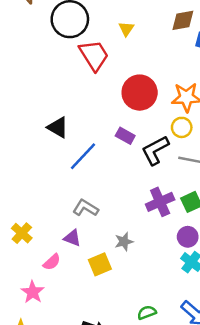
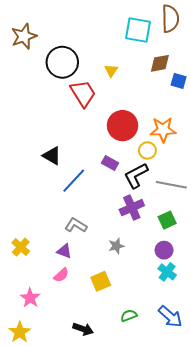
yellow circle: (182, 127) -> (147, 150), moved
purple cross: (160, 202) -> (132, 208), moved
gray star: (124, 242) -> (116, 246), moved
pink semicircle: (52, 262) -> (61, 275), moved
yellow square: (100, 264) -> (101, 281), moved

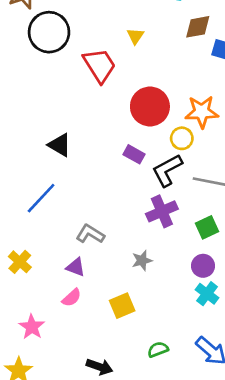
black circle: (62, 62) -> (49, 32), moved
blue line: (74, 181) -> (41, 198), moved

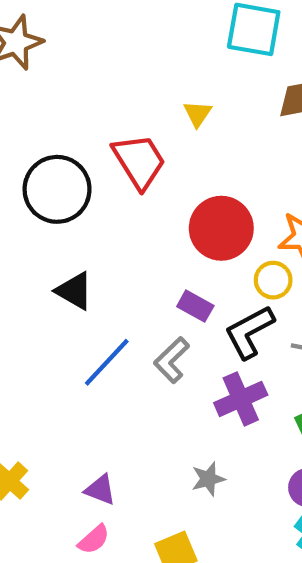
black circle: (49, 32) -> (57, 189), moved
blue line: (41, 198) -> (107, 362), moved
gray L-shape: (90, 234) -> (172, 360), moved, turned -76

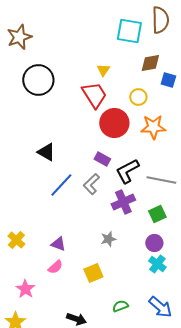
red trapezoid: (139, 161) -> (94, 95), moved
black circle: (57, 189) -> (38, 80), moved
yellow circle: (273, 280) -> (138, 97), moved

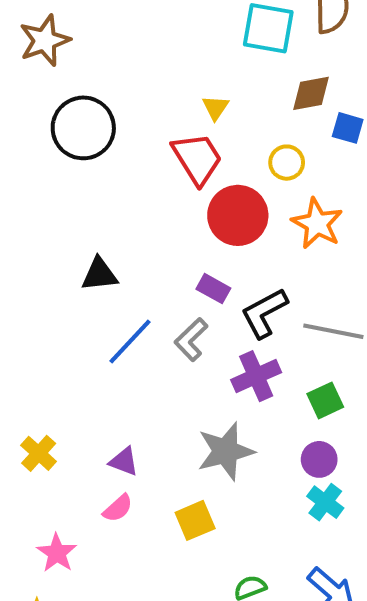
orange star: (153, 127) -> (317, 224), turned 30
black triangle: (46, 152) -> (100, 274), turned -36
gray star: (108, 239) -> (226, 451), size x1.8

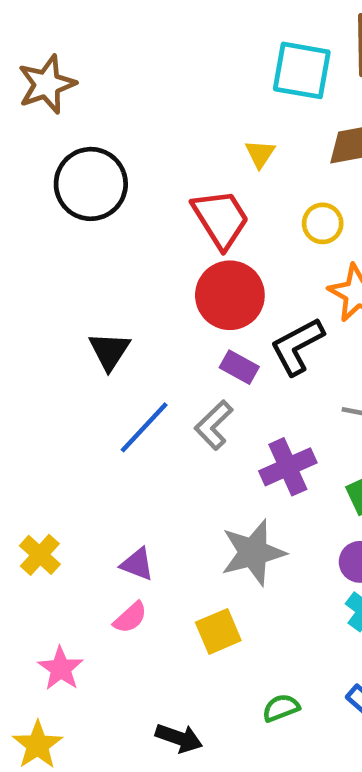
yellow triangle: (215, 108) -> (260, 154), moved
red circle: (238, 215) -> (230, 295), moved
black triangle: (100, 274) -> (109, 351), turned -51
black L-shape: (264, 313) -> (297, 346), moved

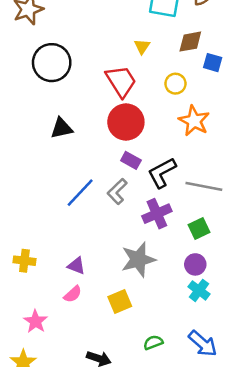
black L-shape: (297, 346) -> (162, 173), moved
black triangle: (109, 351) -> (62, 128), moved, turned 45
yellow cross: (40, 555) -> (24, 261), turned -35

